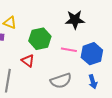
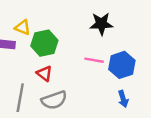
green hexagon: (40, 39) -> (44, 43), moved
gray semicircle: (61, 81) -> (54, 100), moved

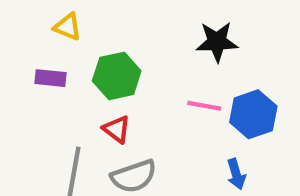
yellow triangle: (23, 27) -> (68, 27), moved
blue arrow: (123, 99) -> (236, 174), moved

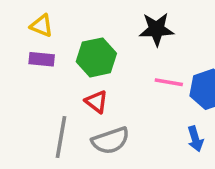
yellow triangle: (68, 27) -> (42, 26), moved
black star: (217, 42) -> (156, 29), moved

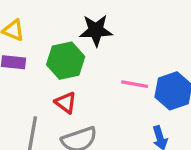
black star: (156, 29) -> (96, 30), moved

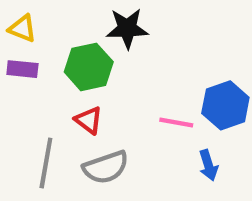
pink line: (135, 84) -> (176, 122), moved

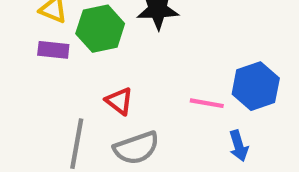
green hexagon: (89, 67) -> (100, 29), moved

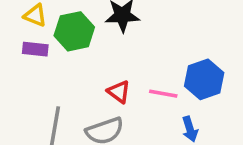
red triangle: (119, 101) -> (119, 92), moved

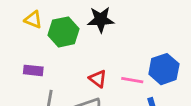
purple rectangle: (35, 49) -> (33, 70), moved

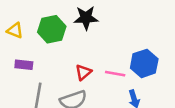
yellow triangle: (33, 20) -> (15, 31), moved
red triangle: (98, 79) -> (83, 72), turned 42

